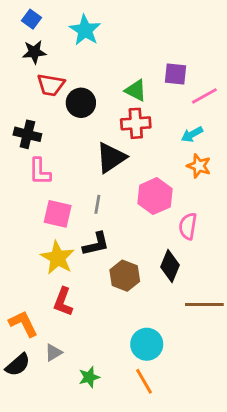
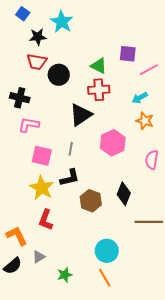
black star: (34, 52) -> (38, 37), moved
pink L-shape: (40, 171) -> (29, 125), turned 100
pink semicircle: (188, 226) -> (152, 160), moved

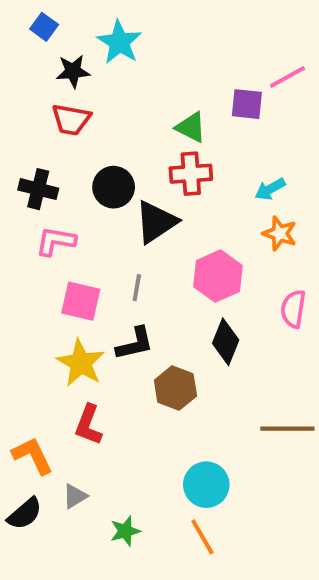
pink line: (149, 70) -> (287, 77), moved
black circle: (59, 75) -> (114, 187), moved
black diamond: (124, 194) -> (226, 342), moved

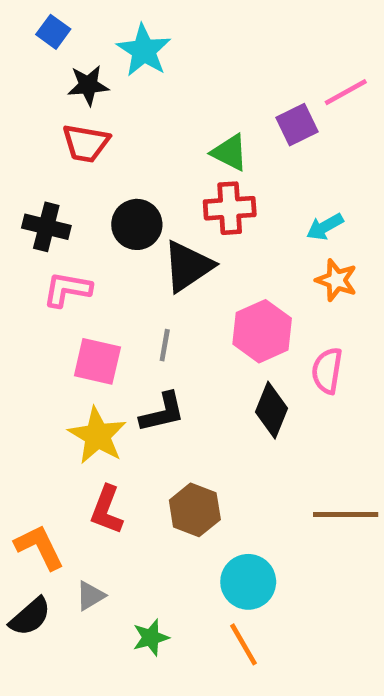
purple square: (247, 104) -> (297, 125), turned -32
pink semicircle: (293, 309) -> (327, 371), moved
brown hexagon: (175, 388) -> (195, 510), moved

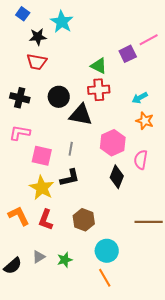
black triangle: (188, 266) -> (81, 115), turned 45
pink L-shape: (67, 289) -> (20, 133), moved
orange L-shape: (39, 547) -> (19, 216), moved
green star: (151, 638) -> (65, 260), moved

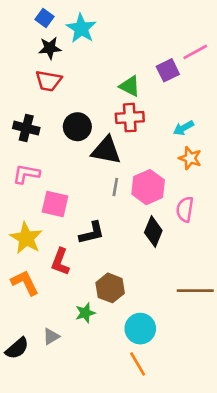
blue square: (23, 14) -> (45, 18), moved
gray line: (71, 149) -> (115, 187), moved
yellow star: (42, 188) -> (26, 238), moved
red L-shape: (46, 220) -> (60, 262), moved
green star: (65, 260) -> (85, 313), moved

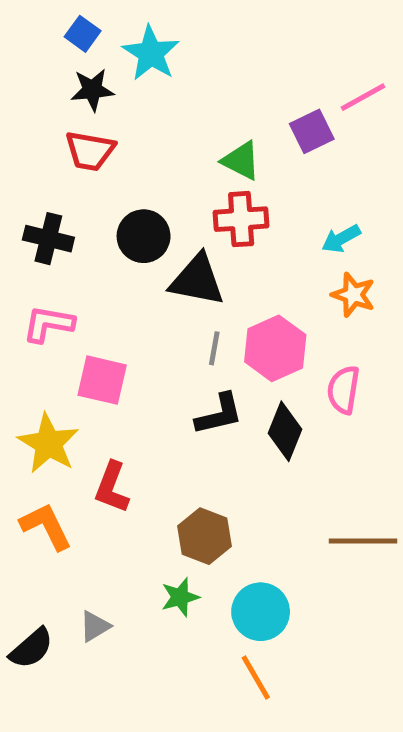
black L-shape: (92, 233) -> (219, 414), moved
green star: (85, 313) -> (180, 597), moved

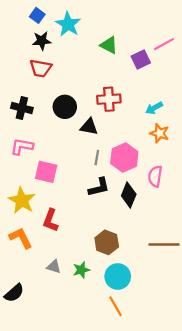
green triangle: (241, 161) -> (109, 45), moved
black triangle: (197, 280) -> (89, 127), size x0.7
brown hexagon: (204, 536) -> (107, 242), moved
gray triangle: (95, 626) -> (54, 267), moved, turned 48

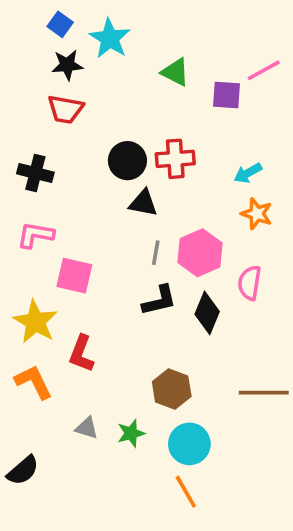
purple square: (141, 59) -> (227, 95), turned 30
black circle: (65, 107) -> (127, 161), moved

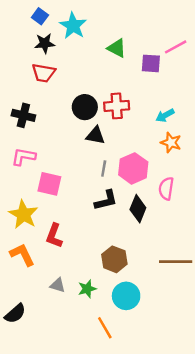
orange line: (186, 492) -> (105, 328), moved

